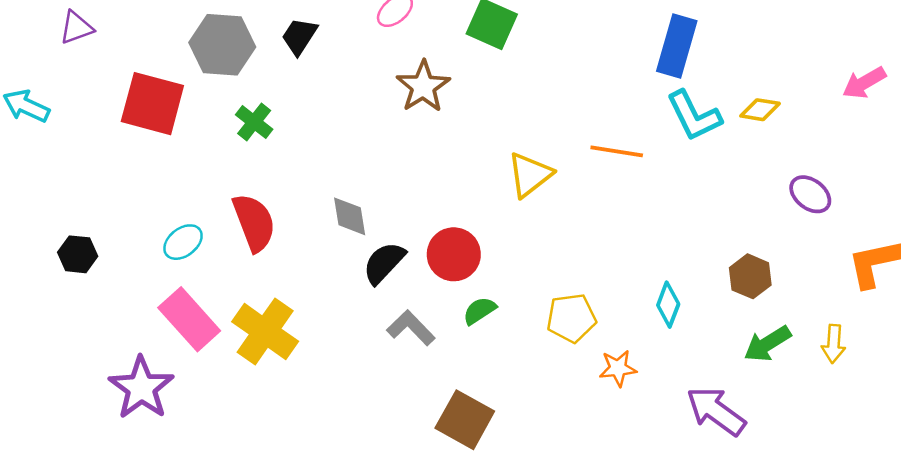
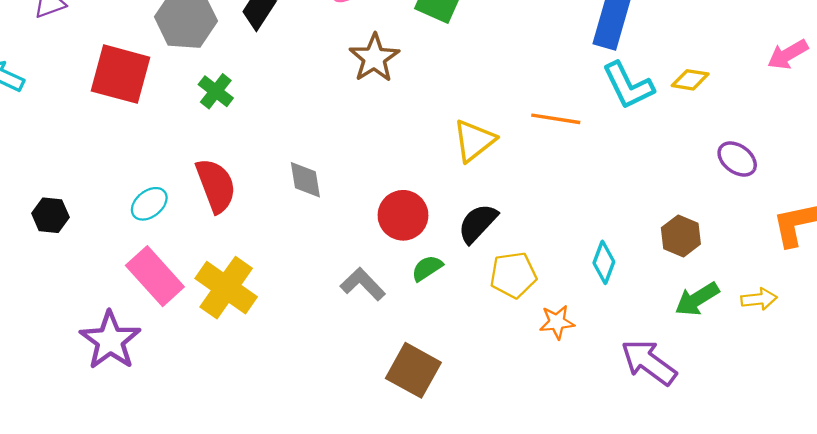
black semicircle: (384, 263) -> (478, 223), moved
yellow arrow: (834, 344) -> (759, 299), turned -100

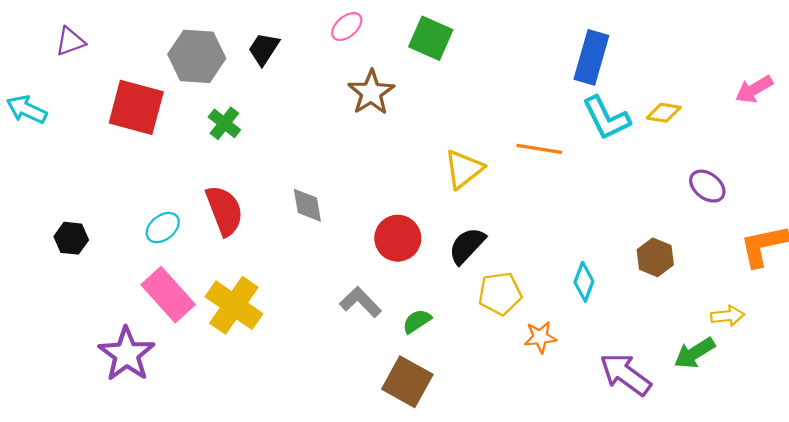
green semicircle: (427, 268) -> (417, 321), moved
green arrow: (697, 299) -> (695, 353), moved

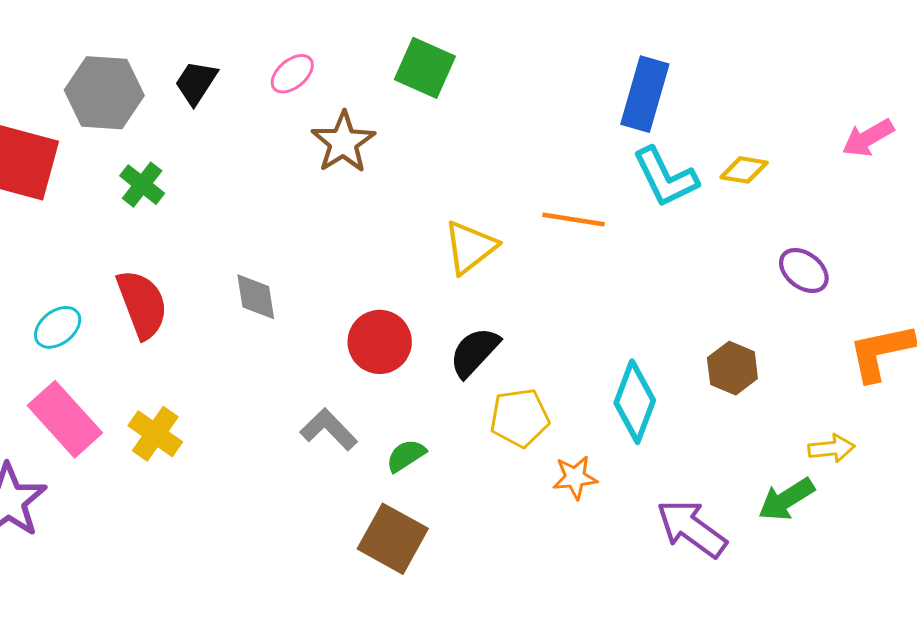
pink ellipse: (347, 27) -> (292, 74), moved
cyan diamond: (584, 282) -> (635, 402), size x1.5
yellow cross: (234, 305) -> (155, 434), size x0.7

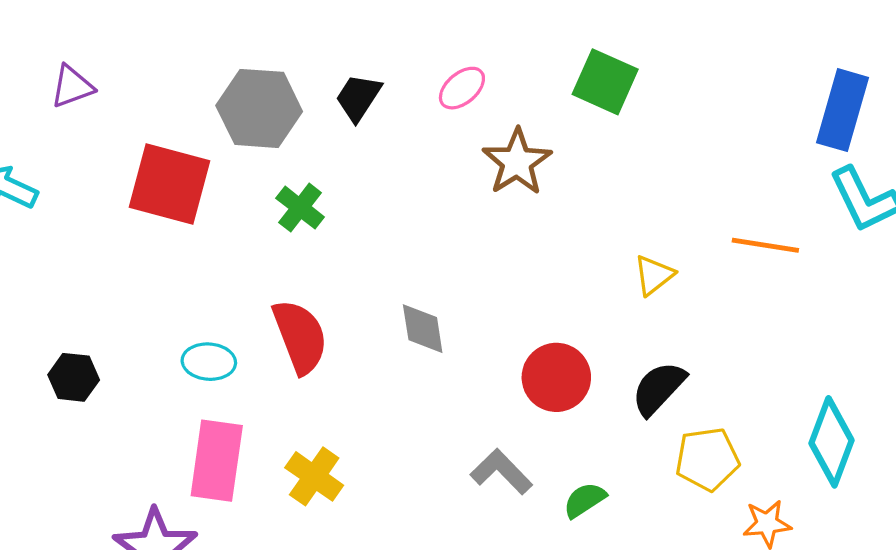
yellow triangle: (470, 247) -> (654, 275), size x0.7
cyan ellipse: (58, 327) -> (209, 362), turned 42
pink rectangle: (65, 419) -> (217, 461), turned 50

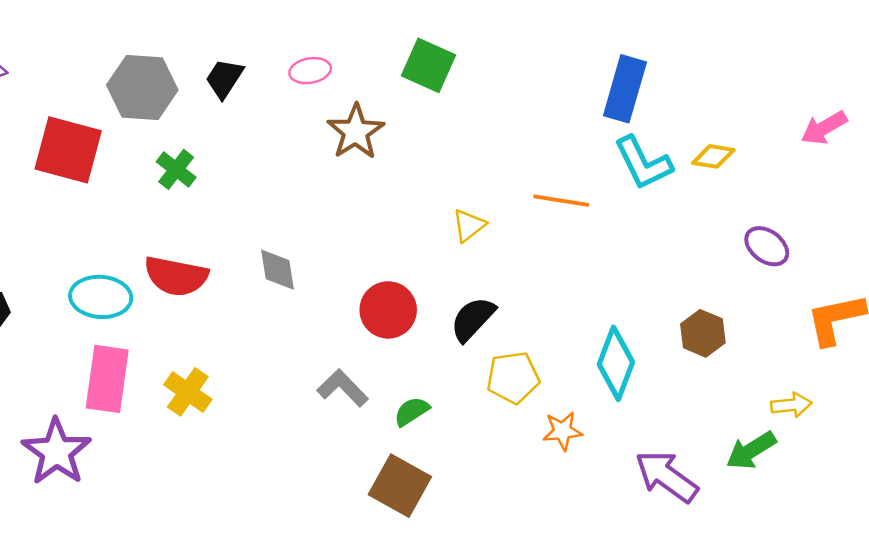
pink ellipse: (462, 88) -> (310, 71), turned 30
red semicircle: (300, 336) -> (176, 276), turned 122
cyan ellipse: (209, 362) -> (101, 297), size x1.4

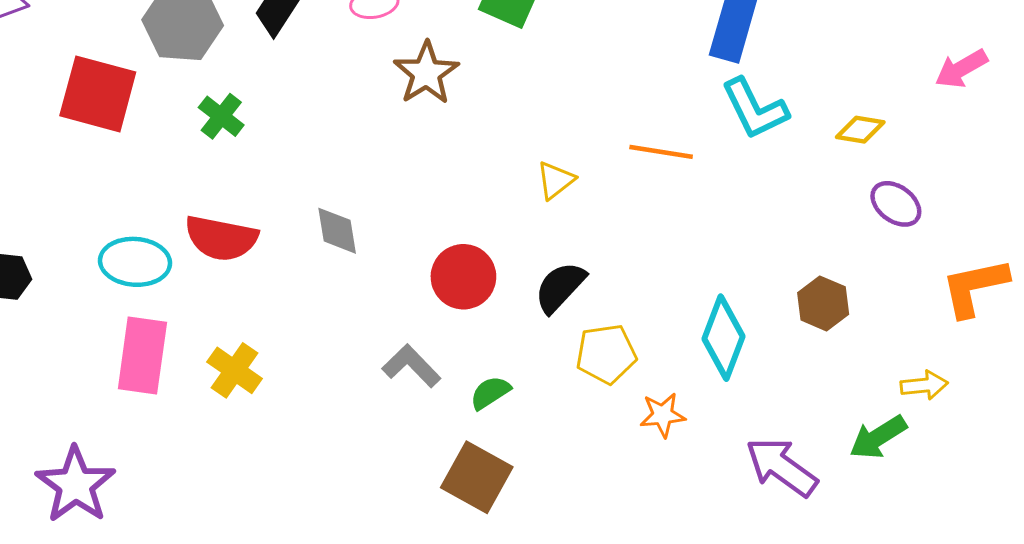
yellow diamond: (713, 156) -> (860, 130), moved
purple star: (56, 452) -> (76, 485), moved

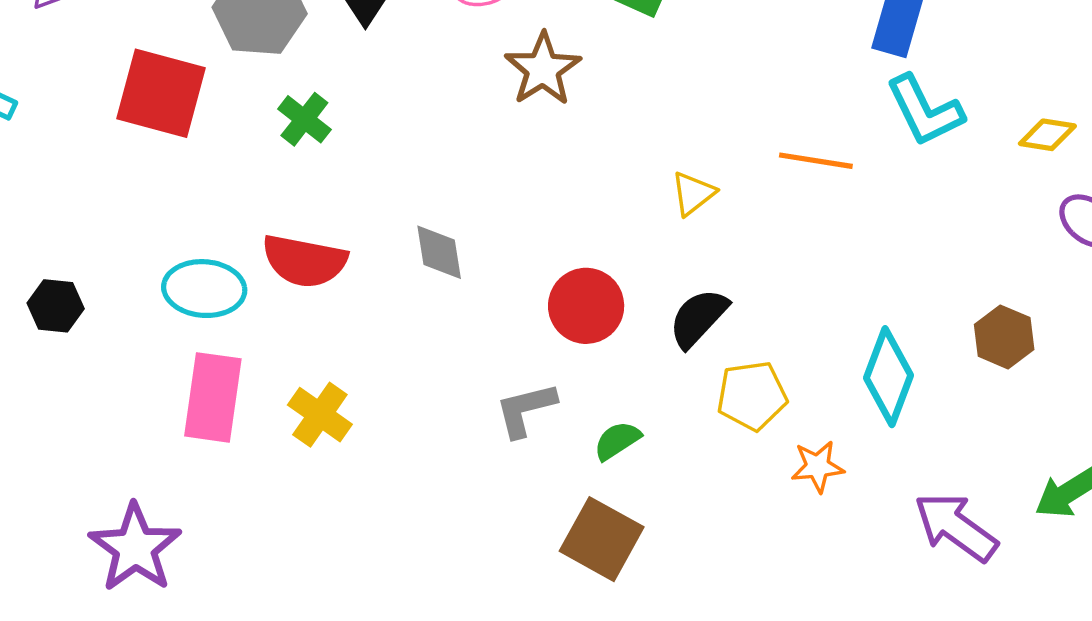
gray L-shape: (411, 366) -> (526, 410), turned -60

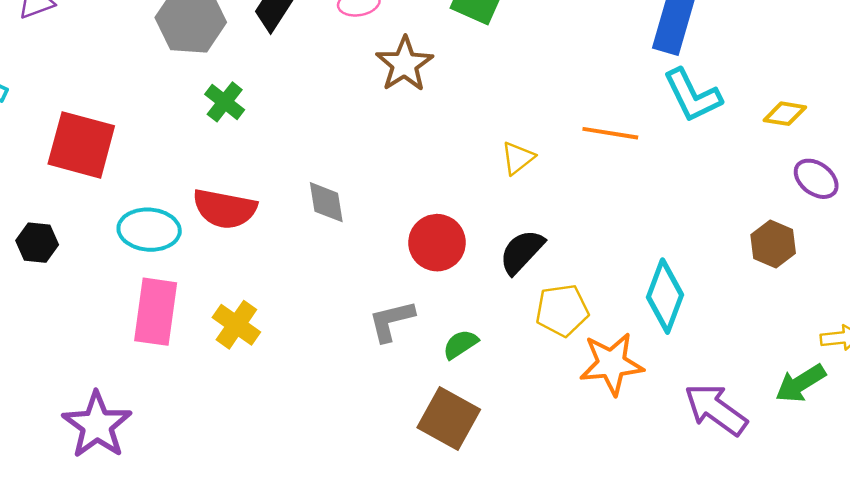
red square: (161, 93) -> (81, 145), moved
brown hexagon: (1004, 337) -> (773, 244), moved
orange star: (818, 467) -> (612, 364), size x1.6

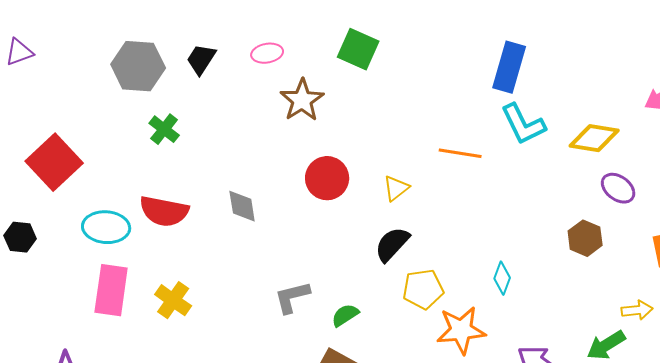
yellow diamond: (785, 114) -> (594, 138), size x1.5
red square: (81, 145) -> (54, 162), turned 32
yellow triangle: (518, 158) -> (396, 188), moved
red circle: (437, 243) -> (327, 178), moved
cyan diamond: (665, 296) -> (502, 278), size x0.6

